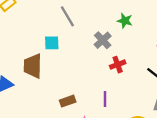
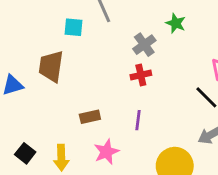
cyan square: (52, 43) -> (74, 27), moved
red cross: (118, 65) -> (141, 75), moved

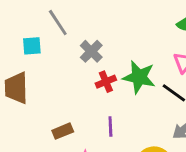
green star: (176, 23) -> (139, 77), moved, size x1.6
gray cross: (144, 45) -> (91, 51), moved

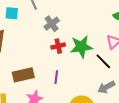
green star: (139, 77) -> (81, 47), turned -30
brown rectangle: (63, 131) -> (23, 75), size x1.5

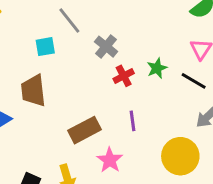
green star: (81, 47) -> (157, 68), size x0.6

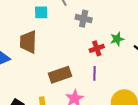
gray cross: (106, 47) -> (84, 19), turned -35
red cross: (124, 76) -> (97, 48), moved

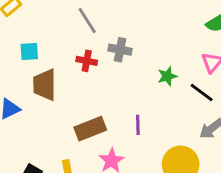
cyan square: (41, 12) -> (29, 51), moved
red cross: (97, 48) -> (87, 61), moved, turned 32

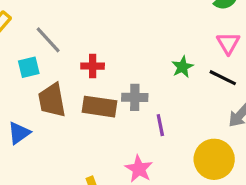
gray line: (87, 20) -> (48, 40), moved
gray cross: (120, 50) -> (135, 97), moved
brown rectangle: (90, 129) -> (99, 107), moved, turned 40

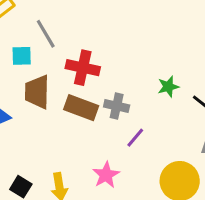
red cross: (93, 66) -> (83, 68), size x1.5
purple line: (160, 125) -> (135, 138), turned 40

